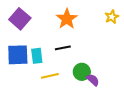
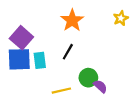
purple square: (20, 19) -> (21, 38), moved
black line: (63, 48) -> (68, 52), turned -49
yellow line: (50, 76) -> (61, 91), moved

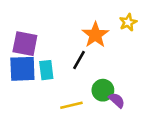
yellow star: (121, 18) -> (128, 22), moved
orange star: (72, 20) -> (95, 35), moved
purple square: (21, 38) -> (25, 44), turned -30

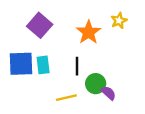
purple square: (25, 44) -> (40, 25), moved, turned 30
black line: (79, 60) -> (77, 66), moved, turned -30

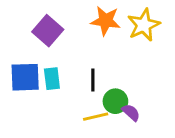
yellow star: (119, 21) -> (144, 25), size x1.6
orange star: (89, 32) -> (106, 21), moved, turned -30
yellow line: (66, 98) -> (96, 117), moved

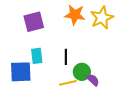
purple square: (48, 31) -> (34, 22), turned 35
blue square: (25, 77) -> (21, 72), moved

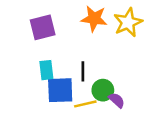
blue square: (21, 72) -> (60, 90), moved

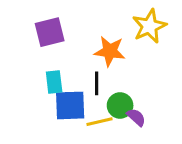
orange star: (94, 19) -> (110, 51), moved

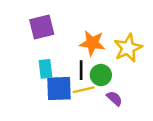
yellow star: (149, 26) -> (128, 48), moved
green circle: (120, 105) -> (101, 75), moved
yellow line: (100, 122) -> (84, 90), moved

